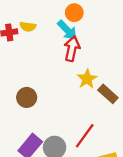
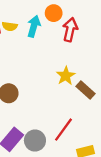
cyan arrow: (67, 30) -> (34, 26), moved, turned -120
red arrow: (72, 49) -> (70, 30), moved

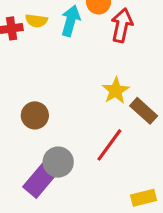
red line: (64, 130) -> (109, 145), moved
gray circle: (35, 141) -> (58, 162), moved

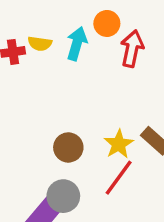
yellow star: (116, 91) -> (119, 144), moved
brown circle: (35, 115) -> (68, 147), moved

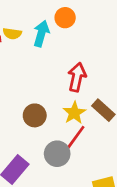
red arrow: (132, 49) -> (77, 77), moved
gray circle: (63, 196) -> (57, 154), moved

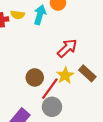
red arrow: (77, 77) -> (67, 48), turned 35
red line: (74, 139) -> (50, 89), moved

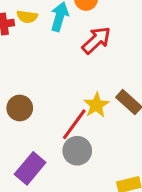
red arrow: (67, 48) -> (96, 40), moved
brown circle: (35, 77) -> (20, 108), moved

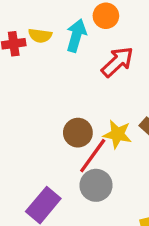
yellow star: (96, 105) -> (117, 134), turned -30
brown circle: (20, 108) -> (78, 133), moved

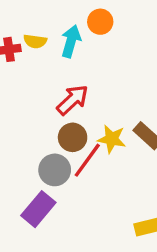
red arrow: (117, 62) -> (73, 100), moved
gray circle: (96, 185) -> (55, 170), moved

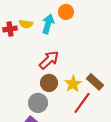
yellow star: (112, 139) -> (73, 84), turned 30
red line: (87, 160) -> (82, 103), moved

